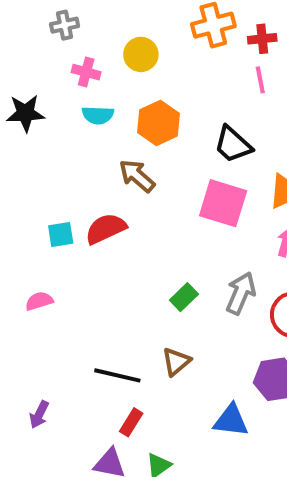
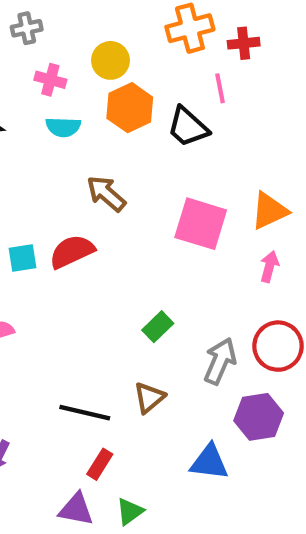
pink line: (260, 80) -> (220, 88), moved
orange hexagon: (159, 123) -> (130, 108), moved
black trapezoid: (233, 144) -> (188, 127), moved
gray arrow: (241, 293) -> (220, 361), moved

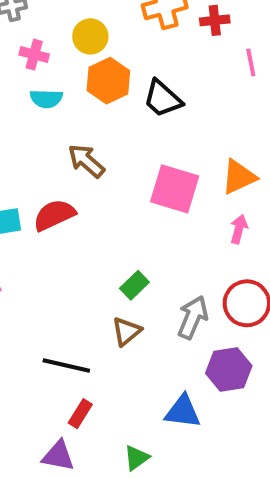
pink line: (220, 88) -> (251, 63), moved
brown triangle: (149, 398) -> (126, 331), moved
green triangle: (130, 511) -> (136, 458), moved

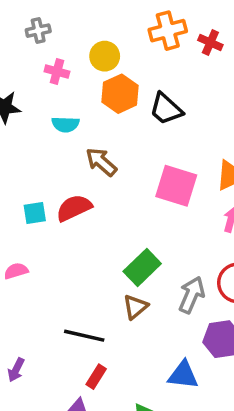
red cross: (215, 20) -> (210, 43), turned 30
cyan semicircle: (46, 99) -> (65, 124), moved
green rectangle: (134, 285) -> (142, 268), size x1.5

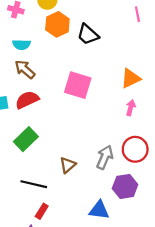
brown arrow: (101, 162) -> (25, 69), moved
pink square: (176, 186) -> (78, 85), moved
green rectangle: (142, 268) -> (26, 139), moved

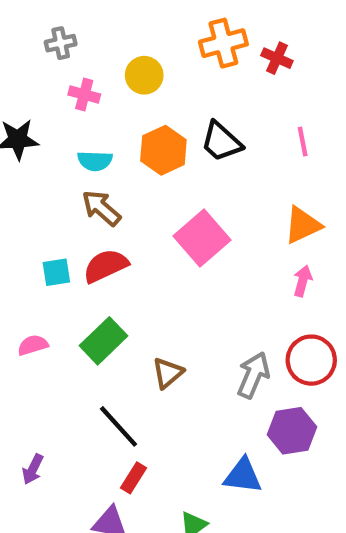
pink line: (137, 14) -> (303, 142), moved
orange hexagon: (57, 24) -> (163, 150), moved
pink square: (78, 85) -> (202, 238), turned 32
brown triangle: (68, 165) -> (168, 373), moved
black line: (34, 184) -> (118, 426), turned 35

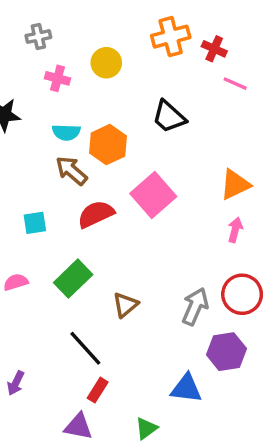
pink line: (303, 142) -> (235, 84), moved, turned -55
orange hexagon: (163, 150) -> (108, 145), moved
red semicircle: (106, 266) -> (96, 214), moved

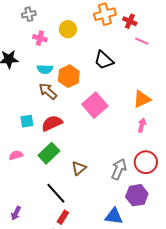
red semicircle: (96, 214) -> (52, 123), moved

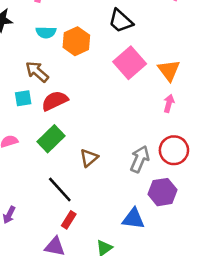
brown arrow: (48, 91) -> (37, 72), moved
orange triangle: (142, 99) -> (169, 70), turned -42
pink square: (95, 105) -> (130, 63), moved

